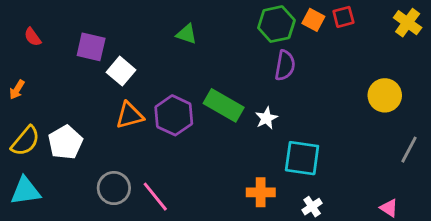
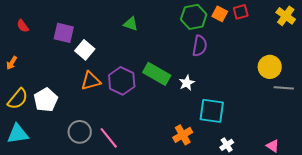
gray line: (409, 150) -> (284, 88), moved, turned 66
orange cross: (261, 192) -> (183, 135), turned -30
white cross: (312, 207) -> (227, 145), moved

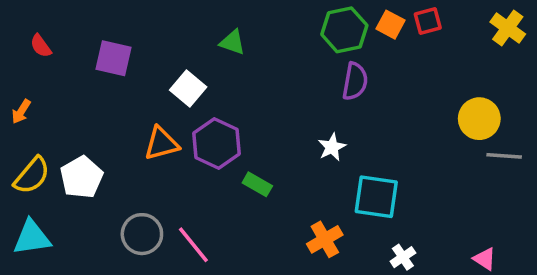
white square: (85, 50) -> (188, 88), moved
green rectangle: (157, 74) -> (257, 184), moved, size x0.6

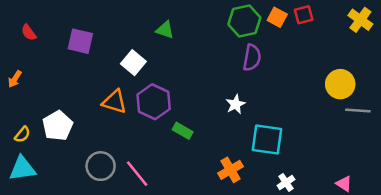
orange triangle: (161, 144) -> (114, 102), turned 32
yellow semicircle: (32, 175) -> (22, 135), moved, size x0.6

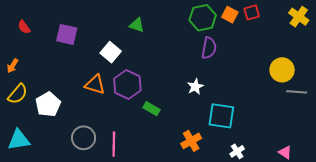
yellow semicircle: (22, 135) -> (18, 94), moved, size x1.5
pink line: (137, 174) -> (114, 144), turned 40

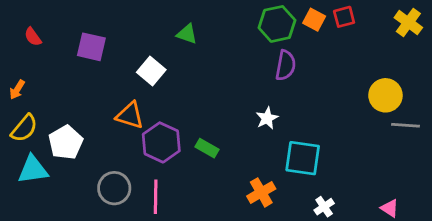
purple hexagon: (127, 85) -> (161, 142), moved
cyan triangle: (19, 140) -> (33, 170), moved

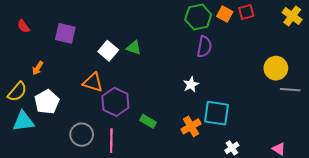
green triangle: (187, 34) -> (134, 48), moved
orange arrow: (17, 90) -> (38, 68), moved
green rectangle: (207, 148) -> (148, 121), moved
orange cross: (261, 192) -> (191, 126), moved

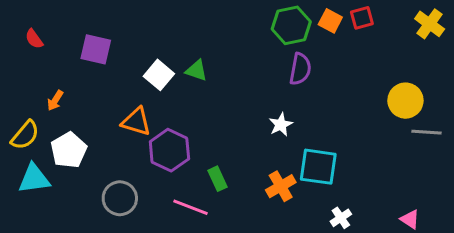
green rectangle: (148, 121) -> (218, 179), turned 35
pink line: (111, 141) -> (190, 207), moved, turned -70

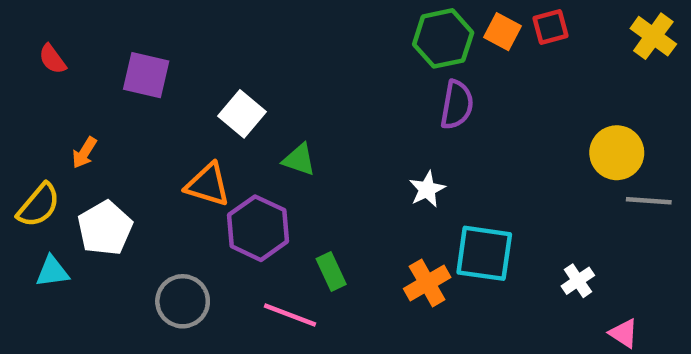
green triangle: (196, 70) -> (299, 160), moved
cyan triangle: (34, 179) -> (52, 272), size x0.7
white cross: (341, 218) -> (578, 281), moved

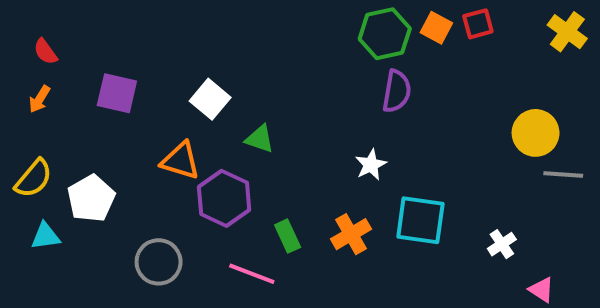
purple square: (146, 75) -> (117, 93), moved
orange arrow: (84, 153) -> (40, 99), moved
orange cross: (427, 283) -> (351, 234), moved

